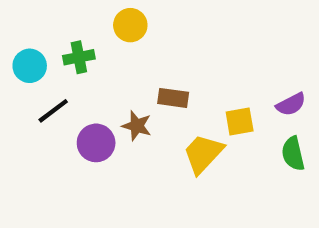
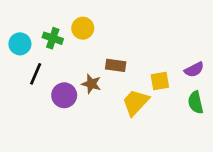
yellow circle: (130, 25) -> (83, 28), moved
green cross: (79, 57) -> (53, 38), turned 30
black line: (53, 111) -> (36, 74), turned -30

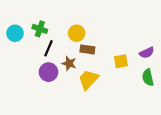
yellow circle: (83, 28) -> (77, 33), moved
black line: (36, 74) -> (48, 48), moved
yellow trapezoid: (136, 102) -> (88, 80), moved

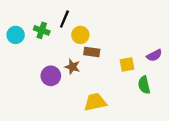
black line: (48, 48) -> (64, 19), moved
green semicircle: (148, 77) -> (144, 85), moved
yellow trapezoid: (88, 80) -> (95, 102), moved, turned 35

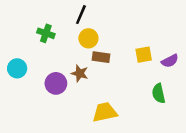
black line: (64, 19) -> (81, 15), moved
cyan circle: (16, 35) -> (17, 68), moved
yellow square: (127, 64) -> (144, 55), moved

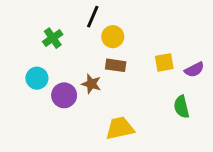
green cross: (46, 33) -> (53, 38), turned 36
yellow circle: (88, 38) -> (113, 37), moved
cyan circle: (17, 68) -> (37, 78), moved

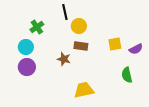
black line: (93, 17) -> (65, 12), turned -35
cyan circle: (37, 78) -> (26, 47), moved
purple circle: (64, 95) -> (27, 67), moved

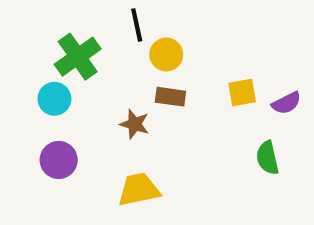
green cross: (37, 27) -> (78, 57), size x1.5
purple circle: (27, 67) -> (59, 160), moved
yellow trapezoid: (84, 90) -> (139, 189), moved

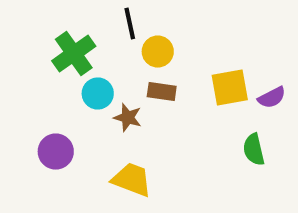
yellow square: (242, 92) -> (230, 88), size x1.4
cyan circle: (54, 99) -> (98, 94), moved
yellow trapezoid: (139, 189) -> (132, 180), turned 33

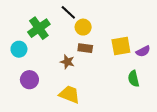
black line: (130, 24) -> (68, 12), turned -35
cyan circle: (98, 94) -> (19, 49), moved

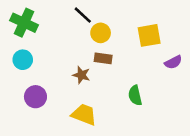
green cross: (39, 28) -> (24, 23), moved, turned -30
yellow square: (121, 46) -> (149, 35), moved
green semicircle: (134, 79) -> (135, 95), moved

